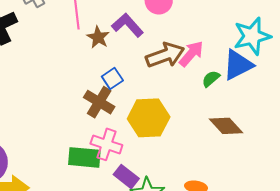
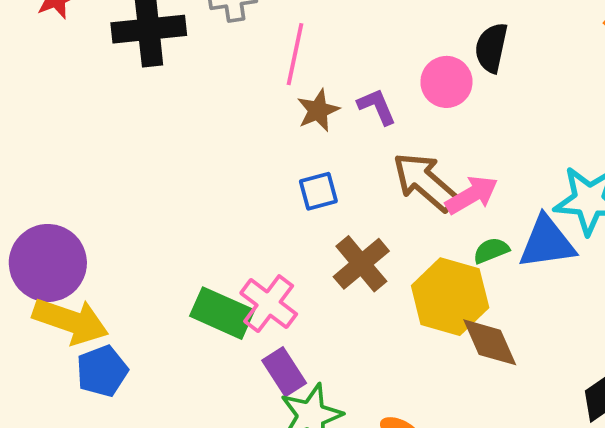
purple L-shape: (127, 25) -> (377, 107), size x0.7
brown arrow: (165, 55) -> (425, 182), turned -138
brown cross: (99, 102) -> (361, 264), moved
yellow hexagon: (149, 118) -> (450, 297), moved

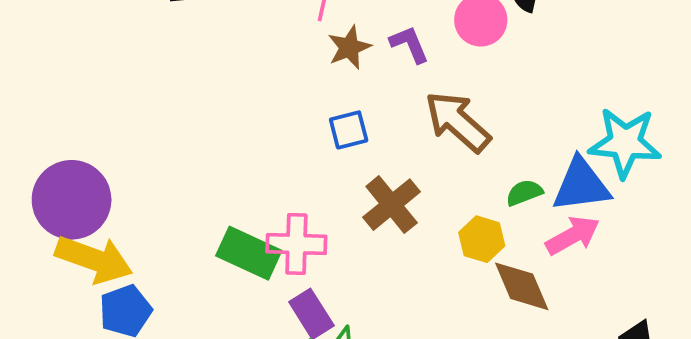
pink arrow: (472, 195) -> (573, 235), moved
yellow hexagon: (450, 297) -> (482, 239), size x0.6
pink cross: (269, 304) -> (296, 244), turned -36

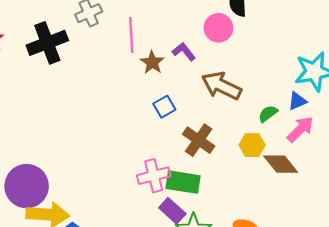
blue triangle: (581, 185) -> (297, 101), size x0.6
green rectangle: (249, 253) -> (183, 182), moved

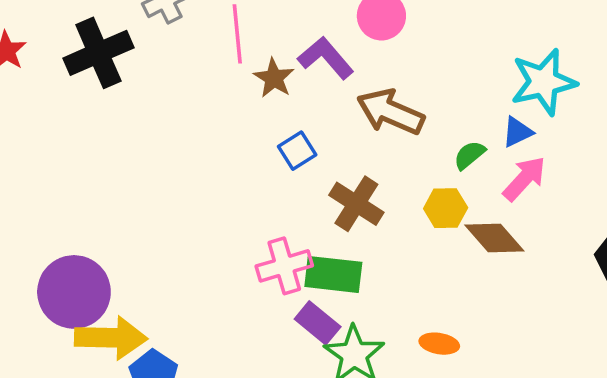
purple L-shape: (184, 52) -> (326, 58), size x1.4

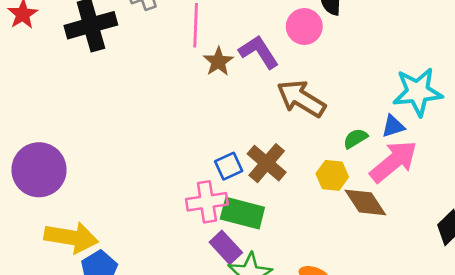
blue square: (297, 151) -> (229, 166), moved
pink arrow: (524, 179) -> (394, 162), size x1.4
purple circle: (74, 292) -> (39, 170), moved

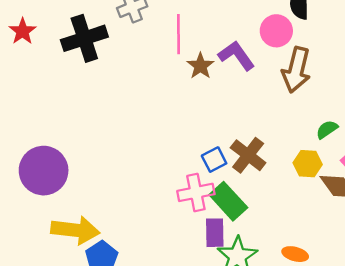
brown arrow: (301, 99) -> (296, 70), moved, turned -105
green rectangle: (242, 213) -> (228, 201), turned 36
purple rectangle: (226, 247) -> (215, 233), turned 44

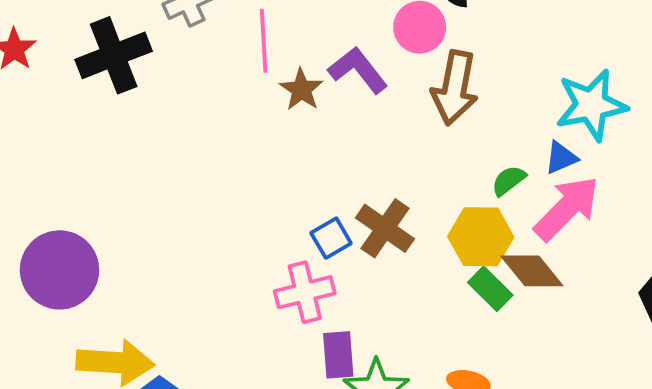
yellow hexagon: (308, 164) -> (481, 237), size x1.4
green rectangle: (228, 201) -> (490, 289), moved, size x0.7

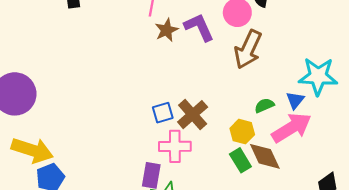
blue triangle: (561, 158) -> (295, 100), turned -42
yellow hexagon: (481, 237) -> (242, 132), size x0.7
pink cross: (305, 292) -> (175, 146), moved

